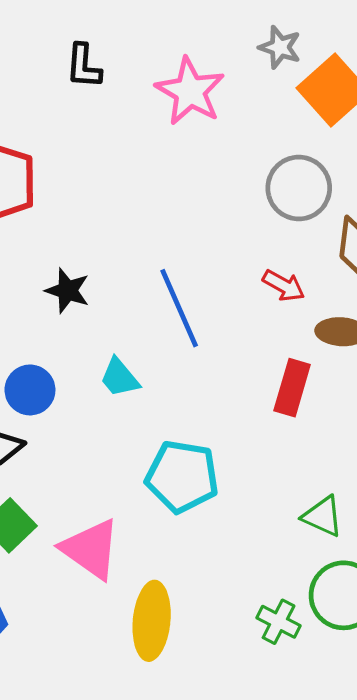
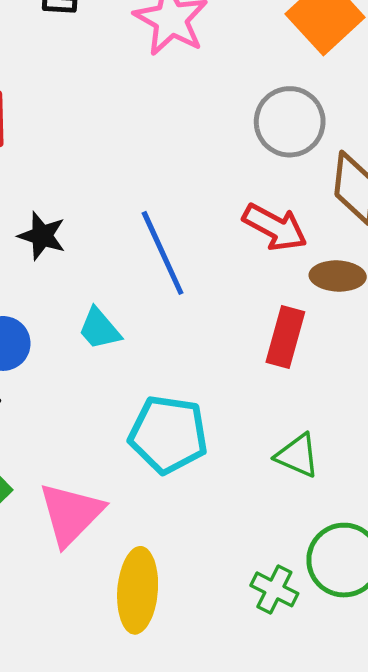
red arrow: (284, 286) -> (275, 227), size x1.4
green triangle: (323, 516) -> (297, 455), moved
pink triangle: (91, 549) -> (71, 514), turned 40

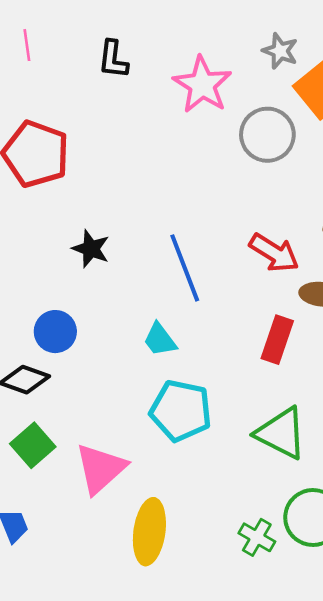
gray circle: (290, 122) -> (267, 135), moved
cyan trapezoid: (99, 329) -> (160, 340), moved
green triangle: (297, 455) -> (281, 433), size x1.5

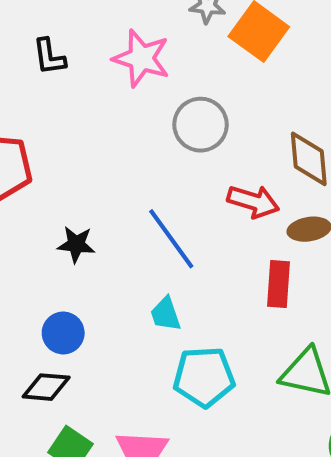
gray circle: (267, 135) -> (201, 125), moved
cyan trapezoid: (160, 340) -> (166, 314), turned 33

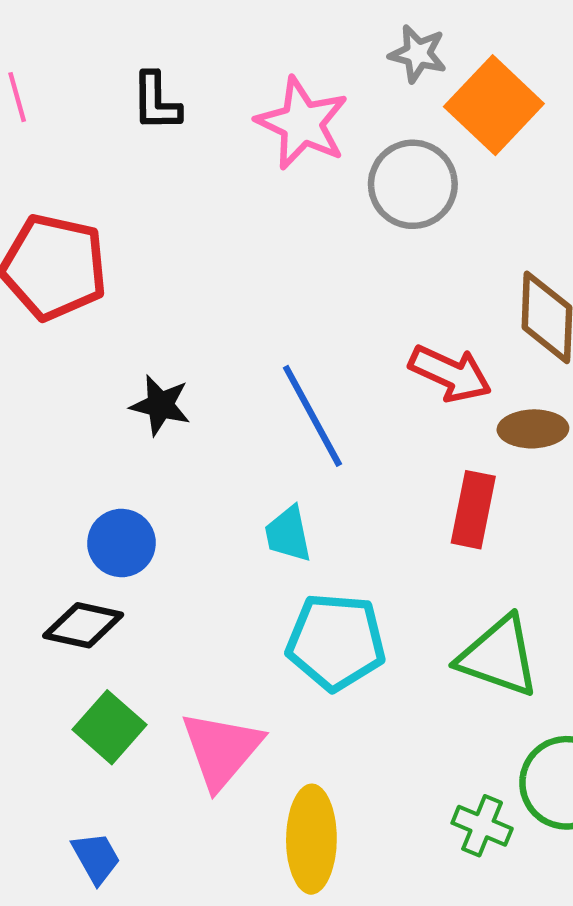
gray circle: (201, 125) -> (413, 184), moved

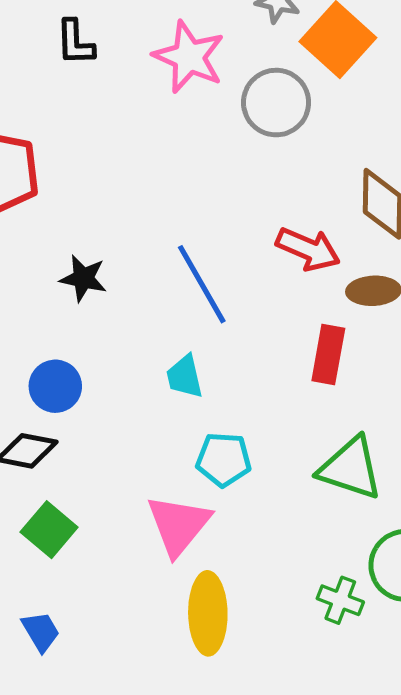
cyan pentagon: (336, 642) -> (224, 460), size x0.7
pink triangle: (221, 750) -> (179, 525), moved

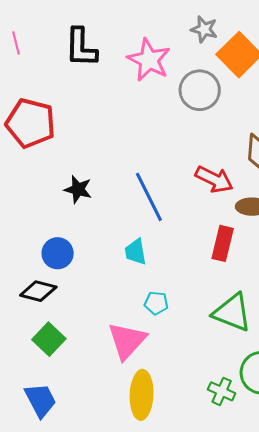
black L-shape: (75, 43) -> (81, 47), size x1.4
cyan pentagon: (224, 460) -> (156, 303), size x0.7
blue trapezoid: (41, 632) -> (41, 400), size x1.4

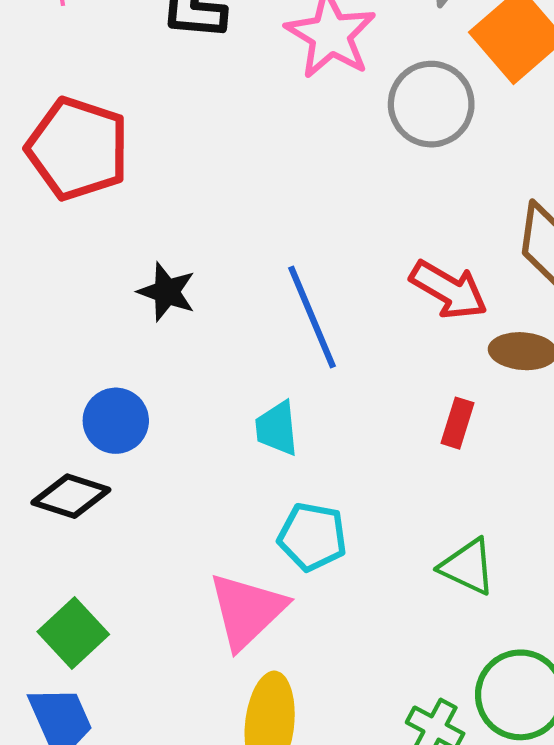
red rectangle: (223, 243) -> (457, 423), size x0.7
cyan pentagon: (156, 303) -> (312, 537), size x1.4
green triangle: (232, 312) -> (468, 567), size x0.7
green square: (49, 339) -> (73, 633), moved

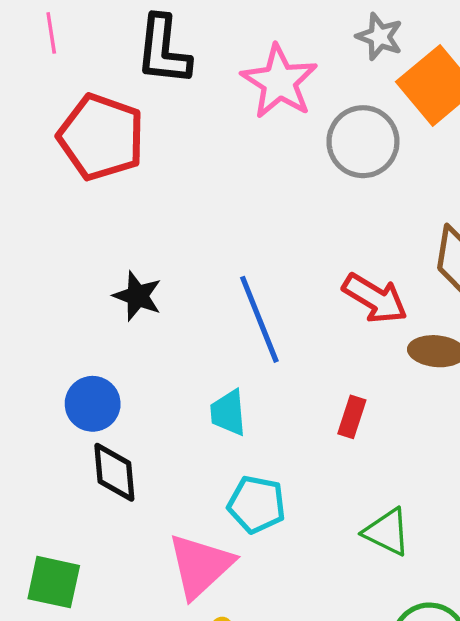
red pentagon: (78, 149) -> (101, 137), moved
red rectangle: (457, 423) -> (352, 417), moved
black diamond: (71, 496) -> (114, 472), moved, turned 66
green square: (73, 633) -> (54, 582), turned -36

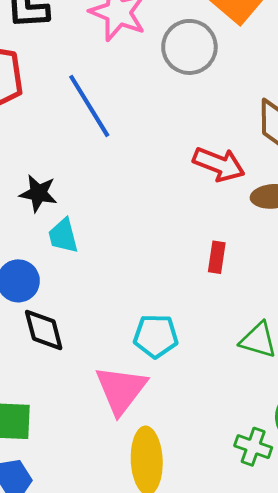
blue line: (259, 319) -> (89, 106), moved
cyan trapezoid: (228, 413) -> (63, 236), moved

